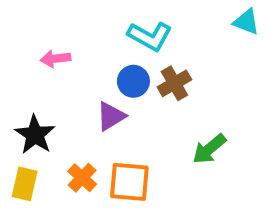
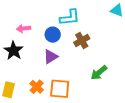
cyan L-shape: (150, 36) -> (70, 17), turned -35
blue circle: (133, 81) -> (53, 35), moved
black star: (35, 135) -> (14, 51), moved

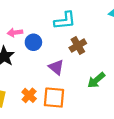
blue circle: (53, 35) -> (33, 42), moved
purple triangle: (51, 57) -> (56, 67), moved, turned -49

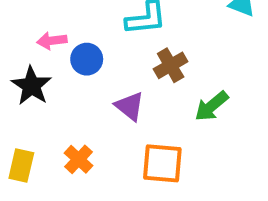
green arrow: (96, 80) -> (211, 106), moved
orange square: (54, 98) -> (162, 163), moved

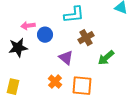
black star: (31, 86) -> (18, 48), turned 30
orange cross: (79, 159) -> (55, 82), moved

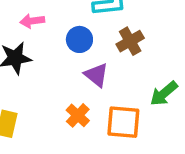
blue circle: (45, 35) -> (79, 39), moved
green arrow: (106, 58) -> (164, 93), moved

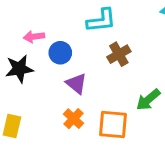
blue circle: (79, 39) -> (60, 53), moved
purple triangle: (96, 75) -> (76, 84), moved

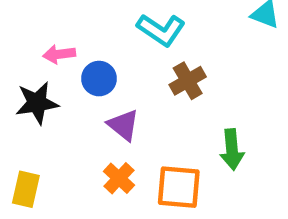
cyan L-shape: (101, 21) -> (161, 30), turned 40
green arrow: (148, 100) -> (232, 149), turned -55

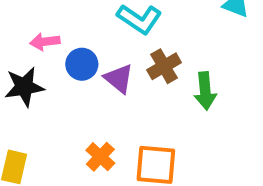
purple triangle: (123, 125) -> (119, 79), moved
green arrow: (232, 149) -> (205, 91), moved

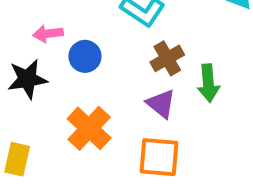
purple triangle: (119, 79) -> (161, 104), moved
orange cross: (100, 157) -> (89, 128), moved, size x1.5

